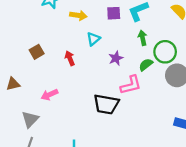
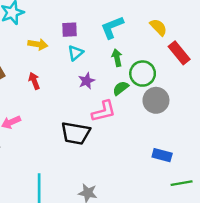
purple square: (114, 13) -> (69, 30), moved
yellow arrow: (78, 15) -> (38, 44), moved
cyan triangle: (93, 39) -> (76, 53), moved

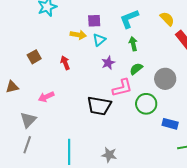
yellow arrow: (38, 44) -> (78, 35), moved
green circle: (143, 74) -> (146, 104), moved

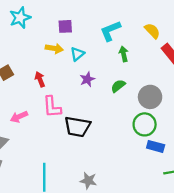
purple square: (94, 21) -> (65, 26), moved
green arrow: (133, 44) -> (124, 54), moved
pink L-shape: (122, 88) -> (52, 107), moved, turned 100
green circle: (146, 104) -> (145, 124), moved

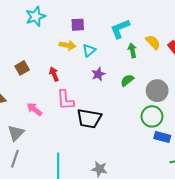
yellow semicircle: (152, 31) -> (153, 42), moved
pink arrow: (19, 117) -> (34, 109), turned 63

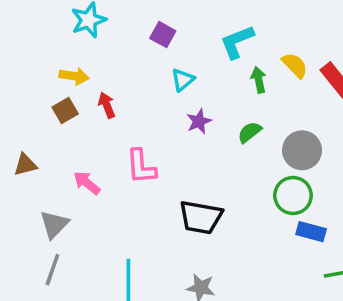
purple square: (78, 25) -> (163, 35), turned 32
yellow arrow: (67, 45) -> (74, 76), moved
red arrow: (54, 74) -> (107, 105), moved
black trapezoid: (89, 118) -> (201, 217), moved

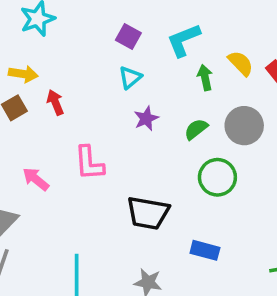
purple square: (163, 35) -> (128, 37), moved
gray circle: (302, 150) -> (244, 126), moved
green circle: (293, 195) -> (217, 177), moved
blue rectangle: (311, 232) -> (205, 250), moved

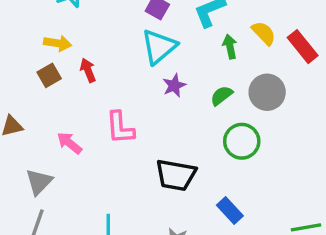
cyan triangle: (130, 78) -> (159, 47), size x1.6
blue rectangle: (205, 250) -> (230, 211), turned 32

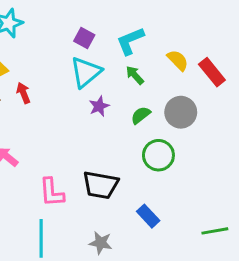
green arrow: (230, 47) -> (135, 75), moved, turned -30
pink L-shape: (120, 128) -> (52, 192), moved

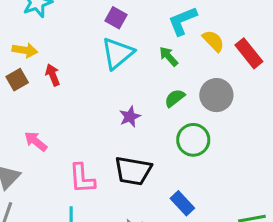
cyan L-shape: (130, 41) -> (182, 21), moved
purple star: (99, 106) -> (130, 117), moved

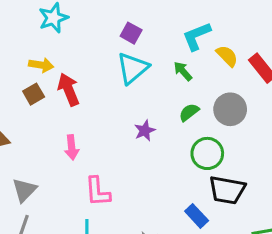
red arrow: (53, 75) -> (69, 89), size x1.5
pink arrow: (36, 141) -> (72, 147), moved, turned -135
black trapezoid: (133, 171) -> (227, 190), moved

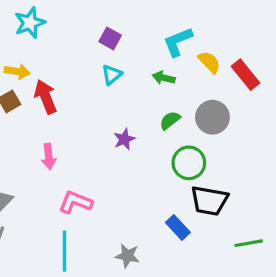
cyan triangle: (133, 68) -> (112, 75), size x0.6
green arrow: (183, 71) -> (164, 78), turned -35
pink L-shape: (98, 192) -> (75, 202), turned 116

